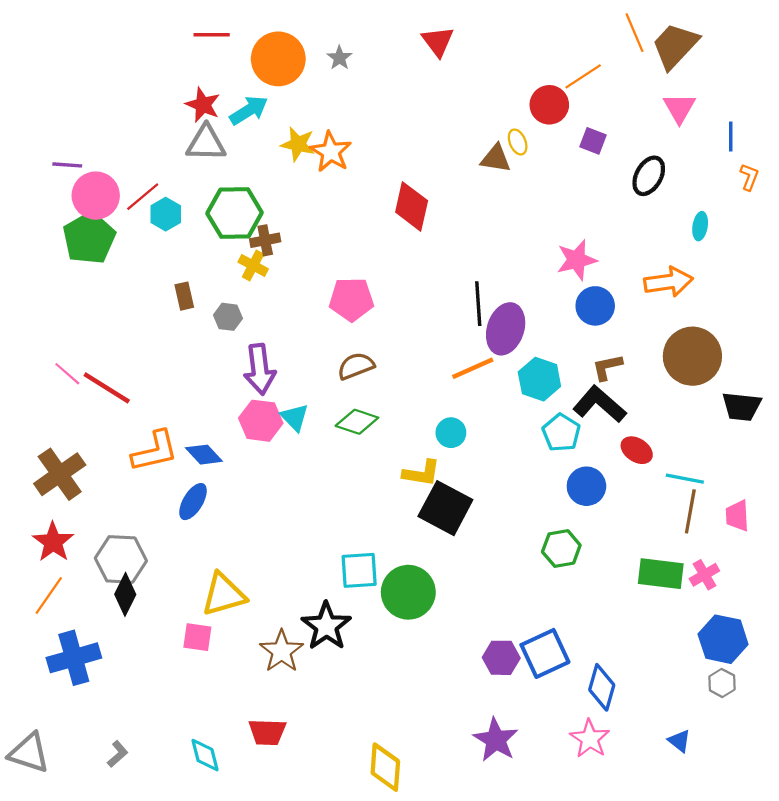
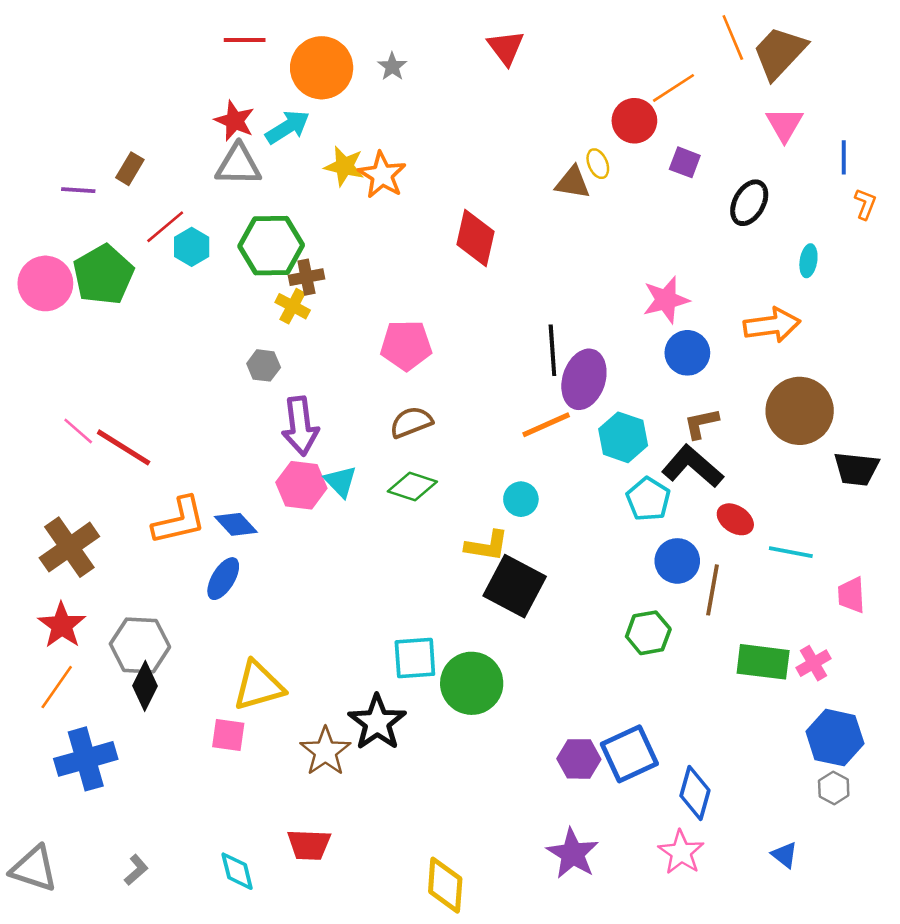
pink circle: (96, 196) -> (45, 283), moved
brown rectangle: (184, 296) -> (130, 169), moved, turned 44
brown line: (690, 511) -> (713, 590), moved

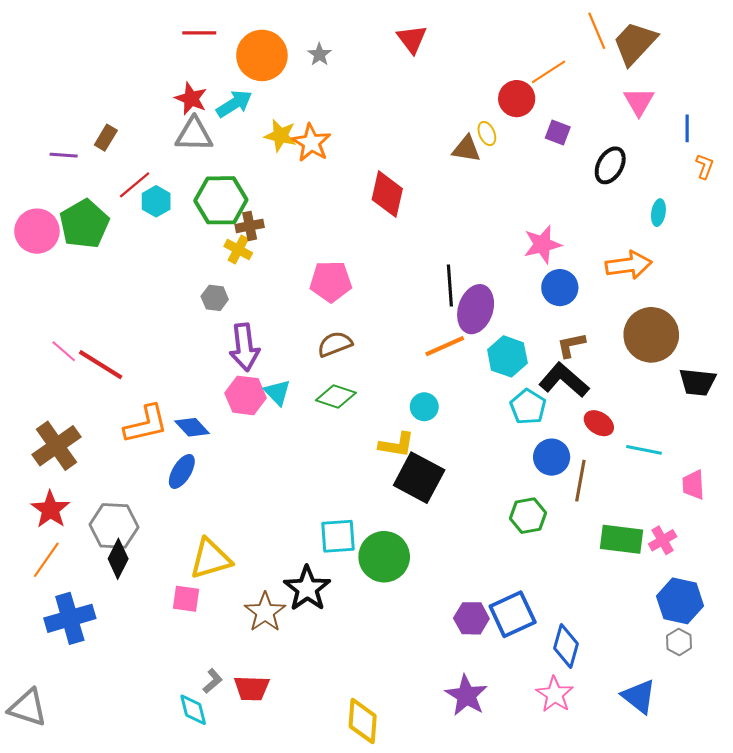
blue triangle: (784, 855) -> (639, 696), size x1.6
gray L-shape: (136, 870) -> (213, 681), moved

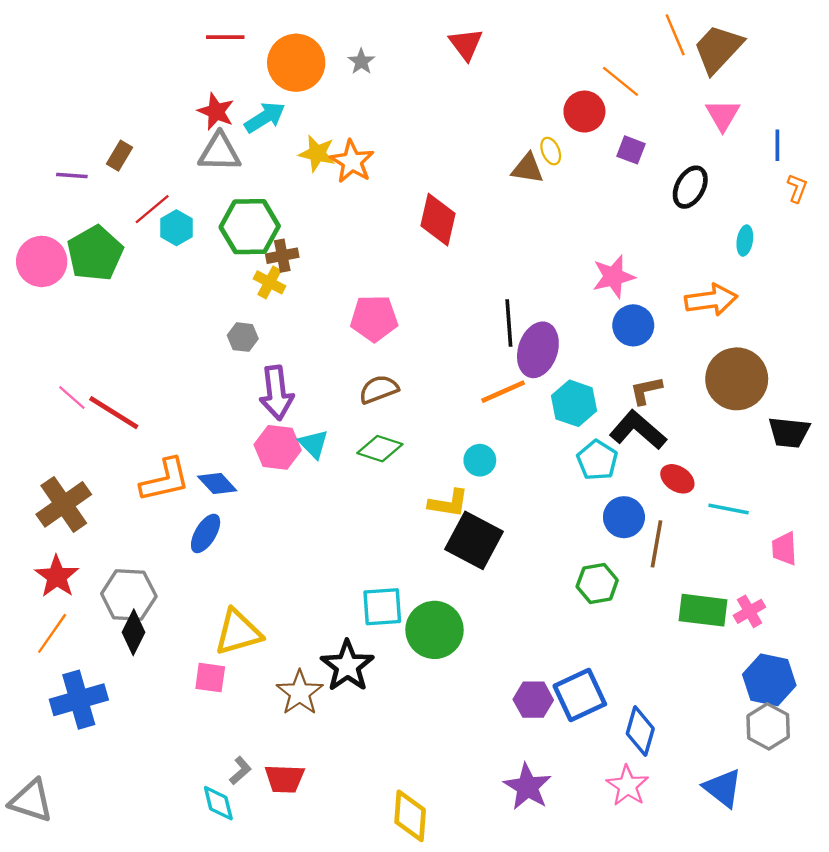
orange line: (549, 72) -> (620, 81), turned 72
gray hexagon: (679, 642) -> (768, 726), size x1.5

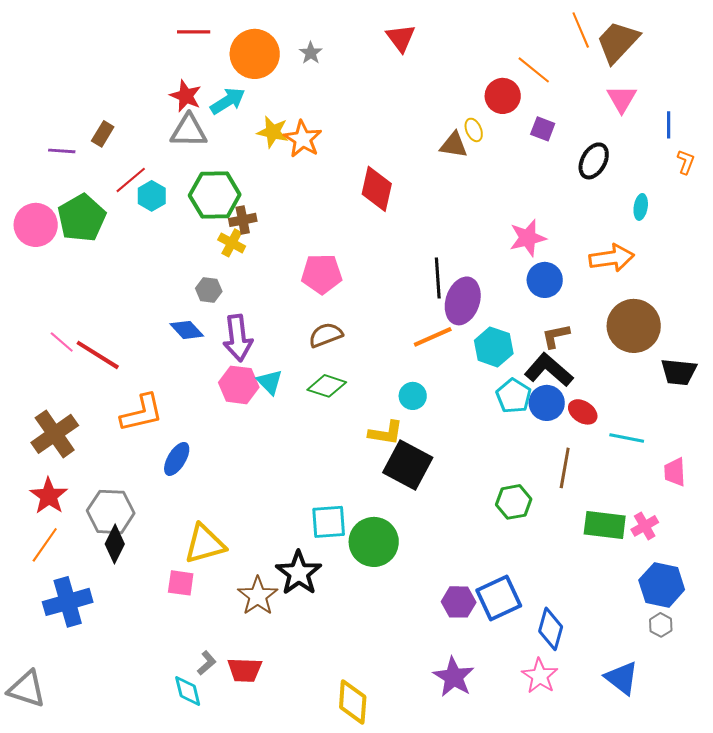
blue diamond: (217, 483) -> (187, 330), moved
blue circle: (624, 517) -> (547, 403), moved
gray hexagon: (768, 726) -> (661, 625), size x0.6

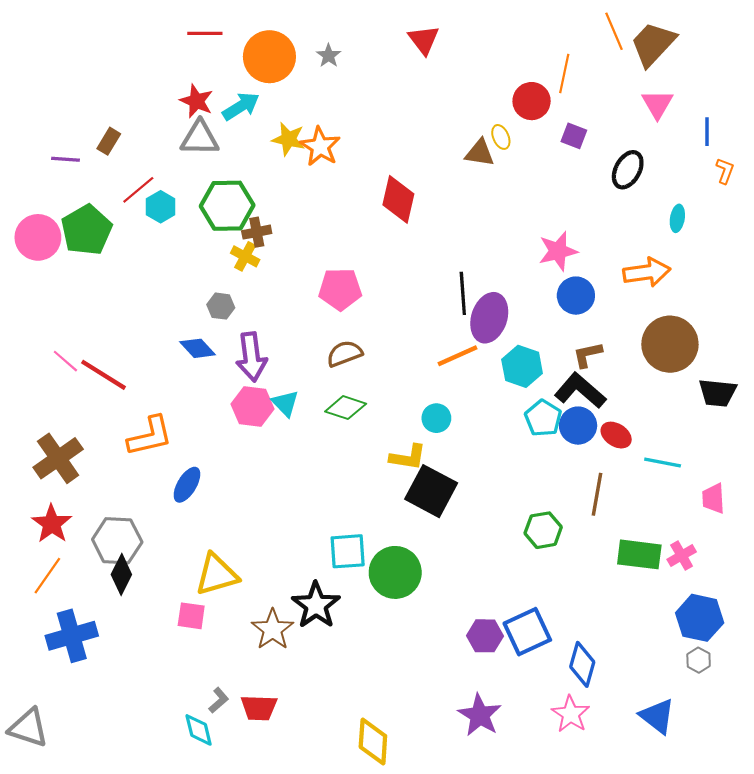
orange line: (534, 70) -> (564, 74), turned 63

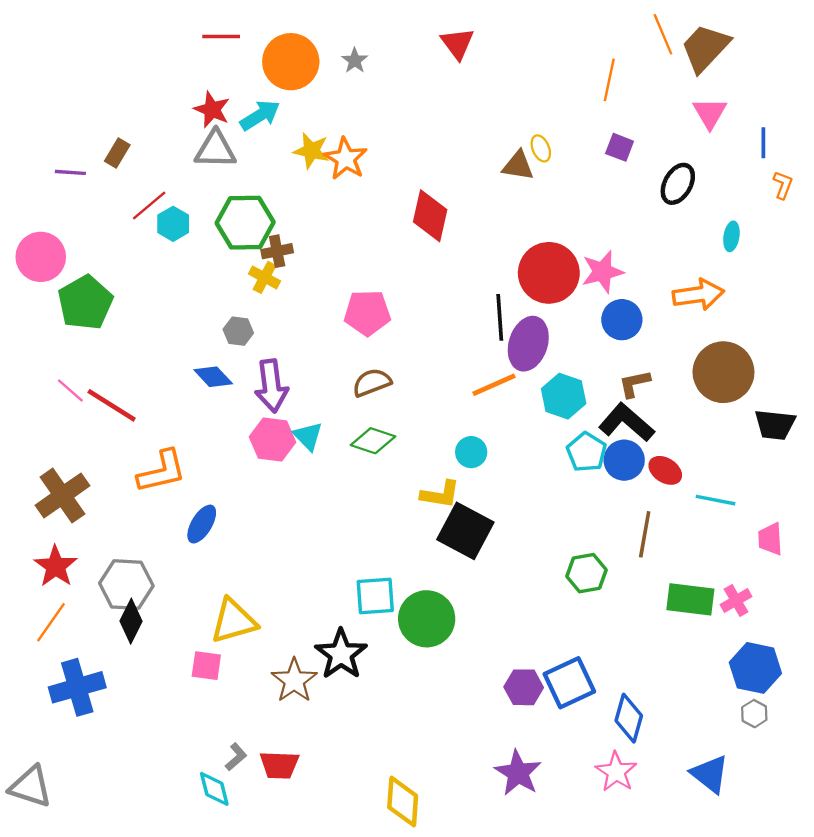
red circle: (532, 101) -> (549, 273), moved, size x1.5
green pentagon: (87, 230) -> (85, 303), moved

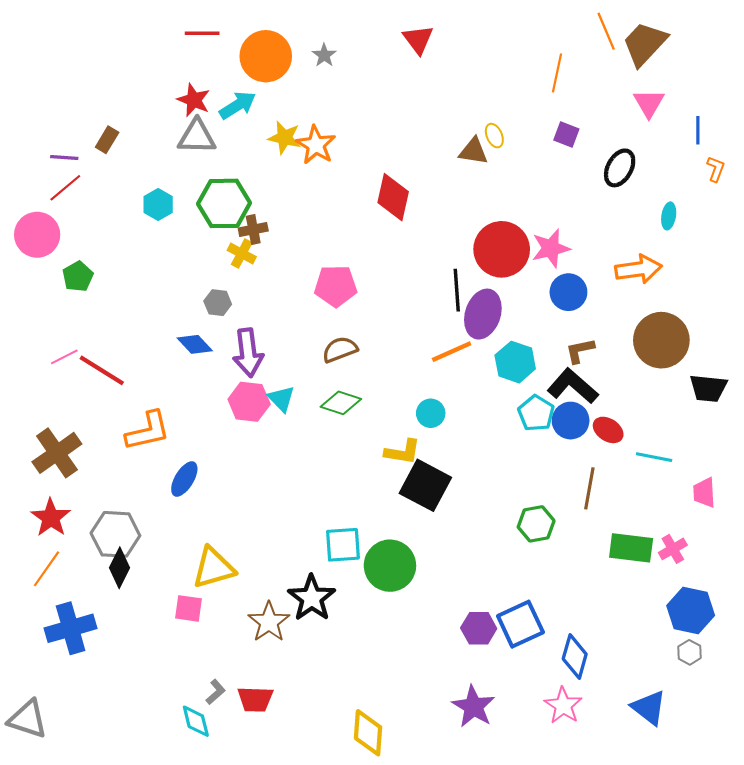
red line: (149, 206) -> (65, 188), moved
green pentagon: (85, 303) -> (78, 276), size x0.6
pink line: (70, 390) -> (64, 357), turned -68

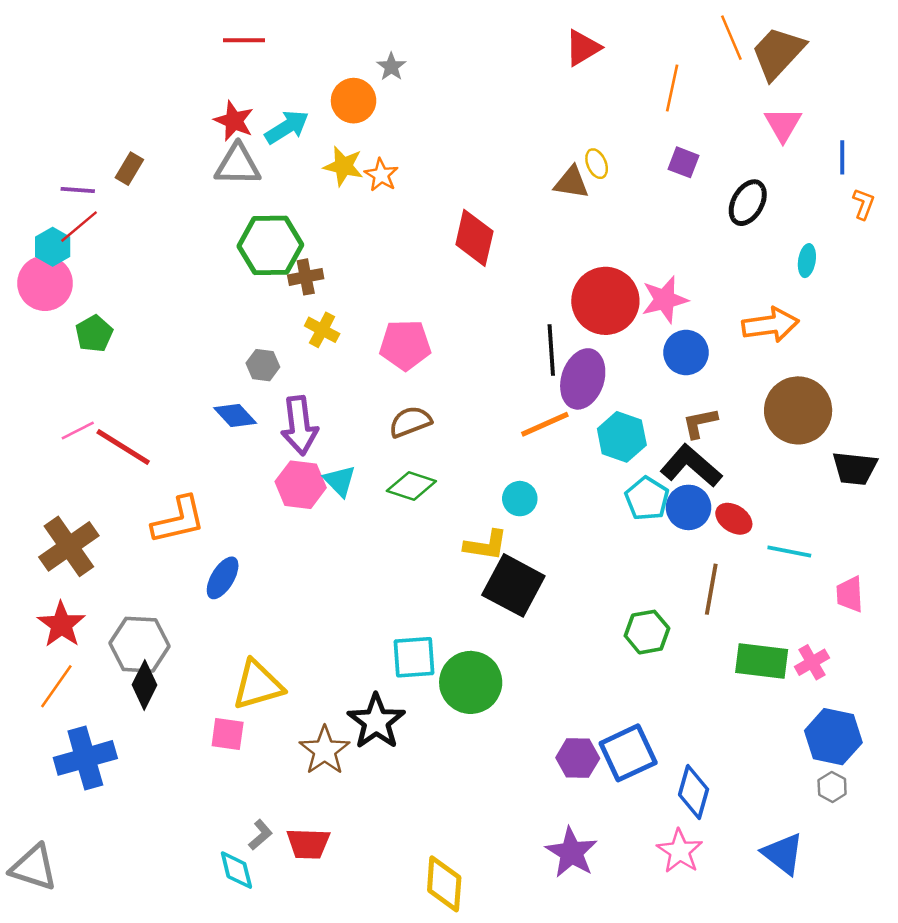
red triangle: (418, 40) -> (583, 48), moved, turned 36
orange circle: (266, 56) -> (354, 101), moved, size x0.7
orange star: (316, 145) -> (381, 175), size x0.7
cyan hexagon: (158, 204) -> (53, 247), moved
yellow cross: (242, 254) -> (322, 330), moved

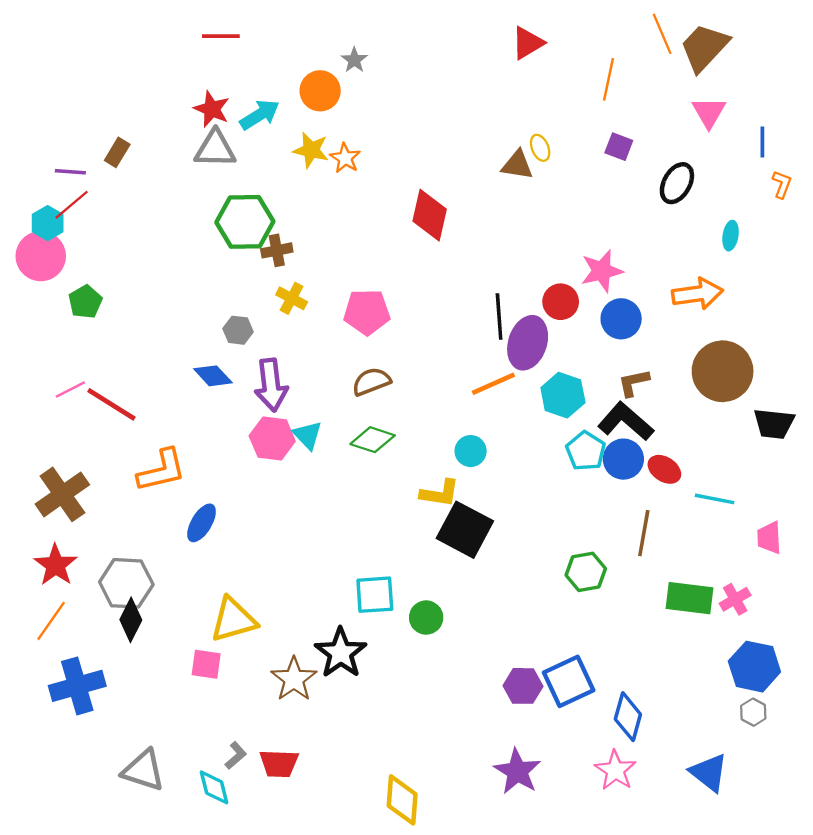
red circle: (605, 301) -> (561, 302), moved, size x0.6
green circle: (471, 682) -> (426, 618), size x0.6
gray triangle: (34, 868) -> (143, 770), moved

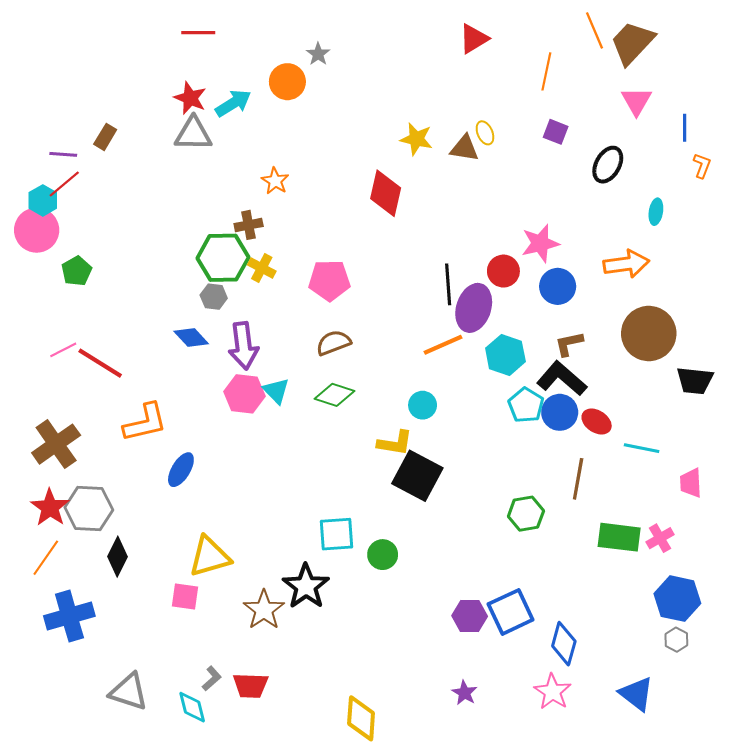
yellow star: (311, 150) -> (416, 139), moved
orange star: (345, 158) -> (275, 181), moved
green hexagon: (245, 222) -> (223, 258), moved
gray hexagon: (126, 583) -> (89, 509), moved
purple star: (517, 771) -> (464, 693), size x0.6

